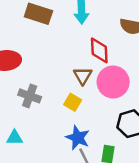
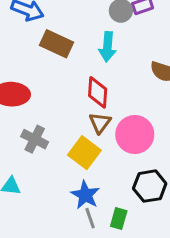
red diamond: (99, 50) -> (98, 92), moved
yellow square: (73, 102) -> (84, 153), size x1.5

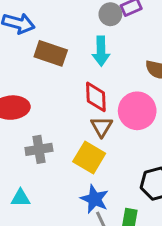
pink circle: (135, 134) -> (137, 111), moved
gray cross: (35, 139) -> (39, 149), turned -30

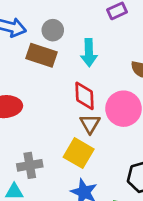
gray circle: (110, 14) -> (53, 30), moved
gray cross: (39, 149) -> (30, 165), moved

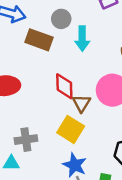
gray circle: (53, 30) -> (61, 19), moved
red diamond: (85, 96) -> (64, 86), moved

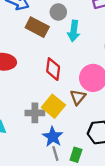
brown triangle: (82, 103) -> (78, 97), moved
gray cross: (26, 140) -> (35, 113), moved

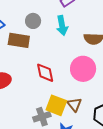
cyan arrow: (74, 31) -> (62, 26), moved
brown triangle: (78, 97) -> (74, 105), moved

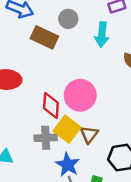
pink circle: (83, 69) -> (80, 95), moved
red diamond: (45, 73) -> (51, 105), moved

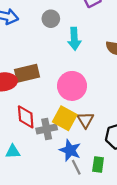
cyan arrow: (102, 35) -> (74, 39), moved
brown rectangle: (44, 37) -> (27, 73), moved, turned -30
red diamond: (51, 105) -> (26, 117), moved

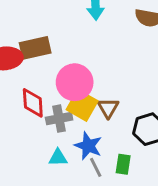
pink circle: (72, 86) -> (75, 82), moved
cyan triangle: (13, 152) -> (58, 158), moved

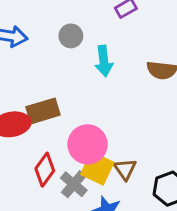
red diamond: (33, 103) -> (45, 170), turned 44
gray cross: (59, 119) -> (74, 184), turned -35

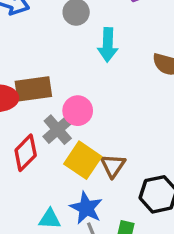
pink circle: (88, 144) -> (78, 111), moved, size x0.7
gray cross: (74, 184) -> (58, 130), moved

